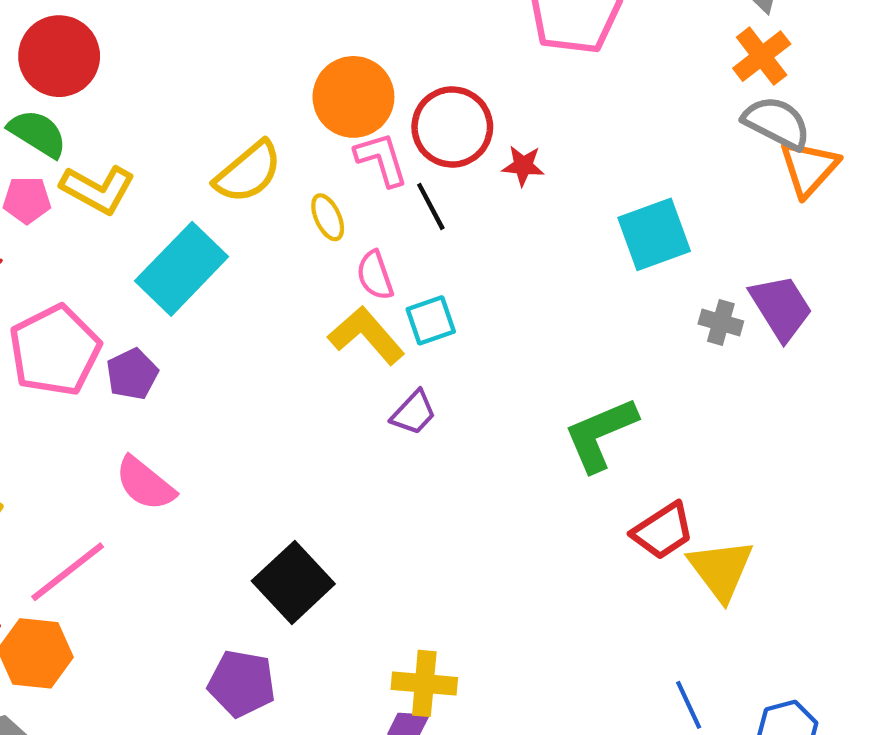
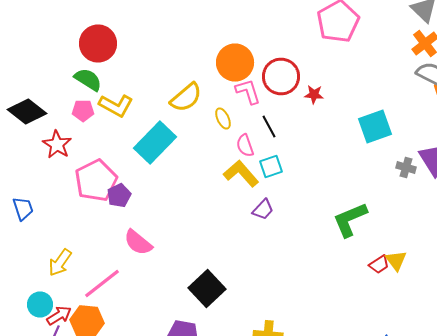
black line: (431, 206) -> (269, 126), moved
purple pentagon: (132, 374) -> (119, 196), moved
red trapezoid: (663, 531) -> (379, 264), size x0.7
yellow triangle: (721, 570) -> (396, 260), moved, size x0.7

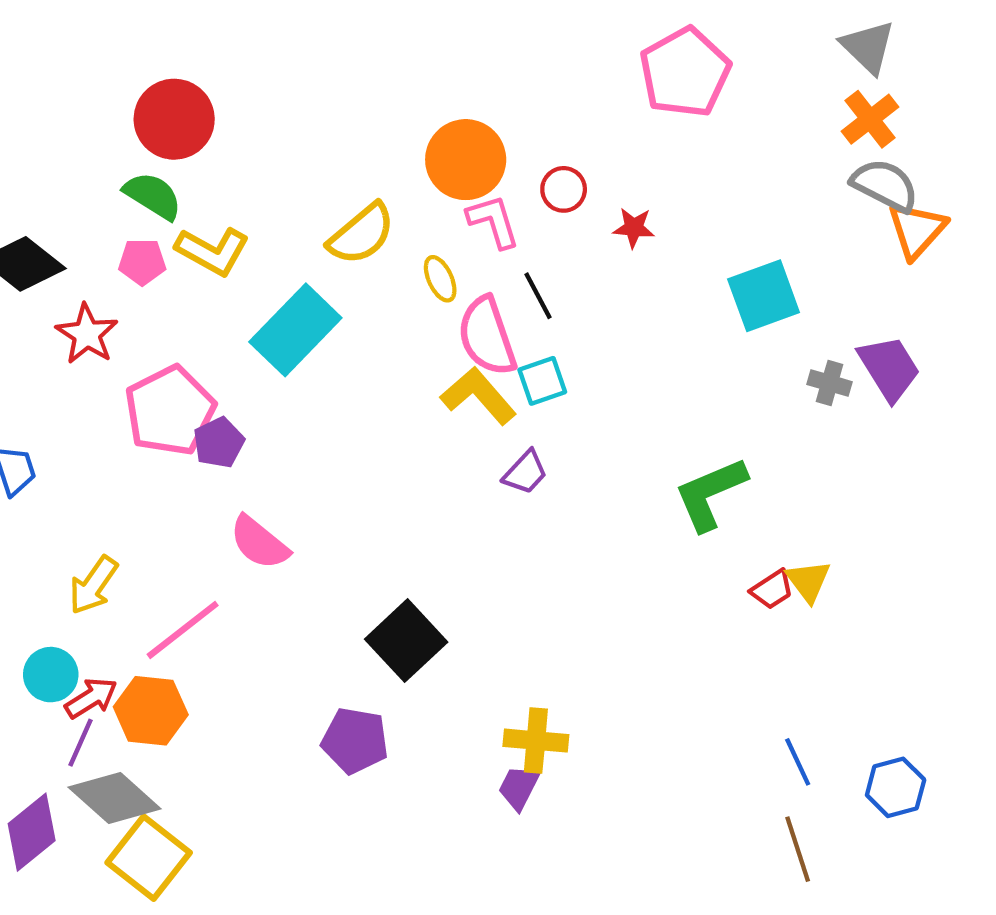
red circle: (281, 76) -> (564, 189), size x0.6
pink semicircle: (245, 146) -> (487, 336), size x1.6

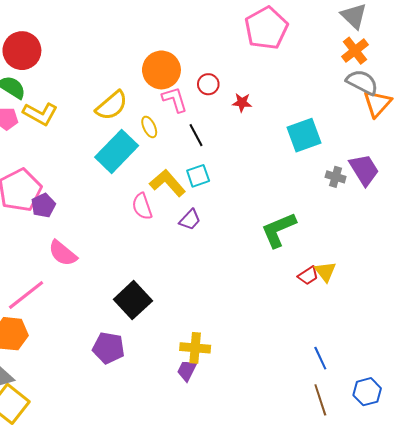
cyan rectangle: (295, 330) -> (117, 151), moved
pink semicircle: (487, 336) -> (142, 206), moved, size x0.7
blue hexagon: (896, 787) -> (367, 392), moved

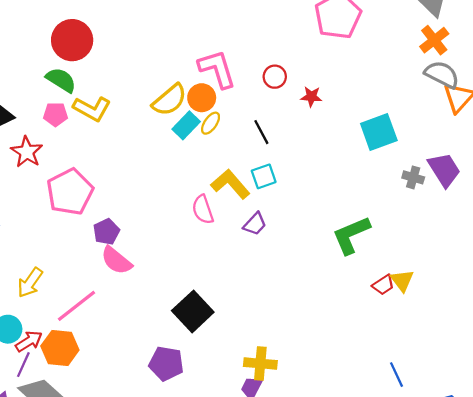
orange circle: (161, 70) -> (202, 98), moved, size x0.7
pink L-shape: (175, 99) -> (217, 69), moved, size x1.4
yellow ellipse: (149, 127) -> (211, 123), turned 60
cyan rectangle: (117, 151) -> (186, 125), moved, size x0.6
purple pentagon: (43, 205) -> (106, 232), moved

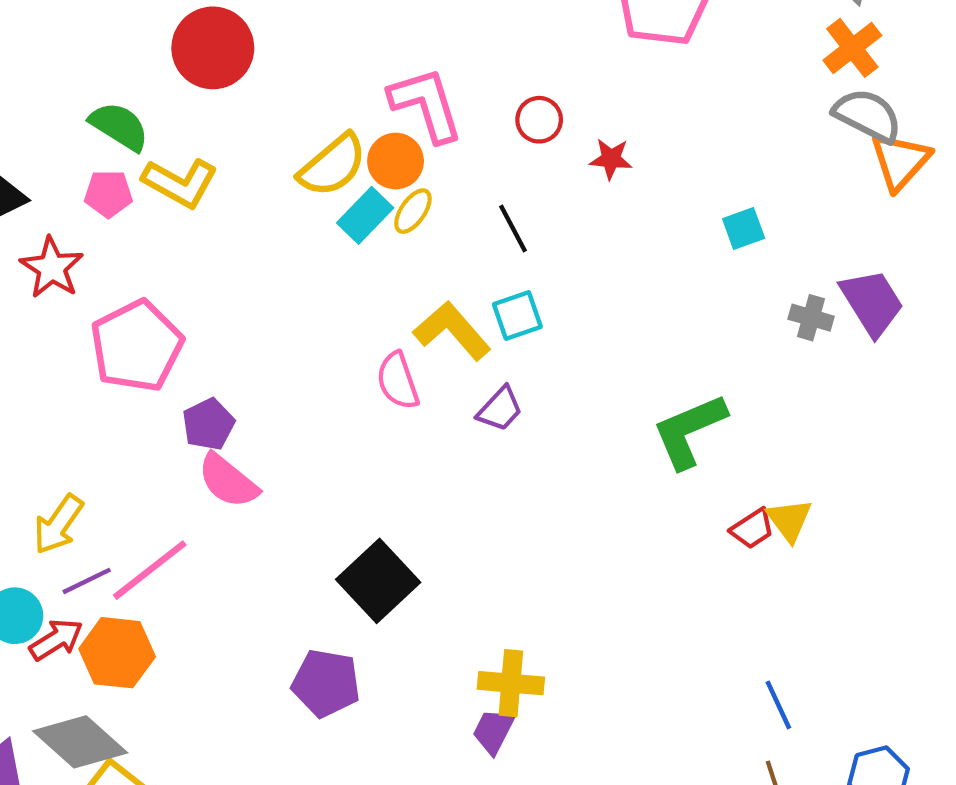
red circle: (72, 40) -> (213, 48), moved
cyan square: (379, 132) -> (744, 228), size x0.6
purple line: (23, 365) -> (87, 581), moved, turned 40

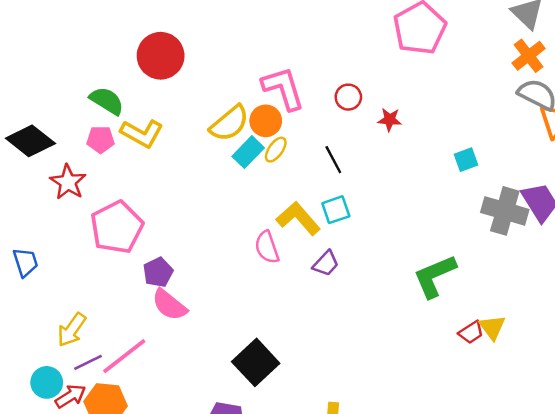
gray cross: (811, 318) -> (505, 211), size x1.8

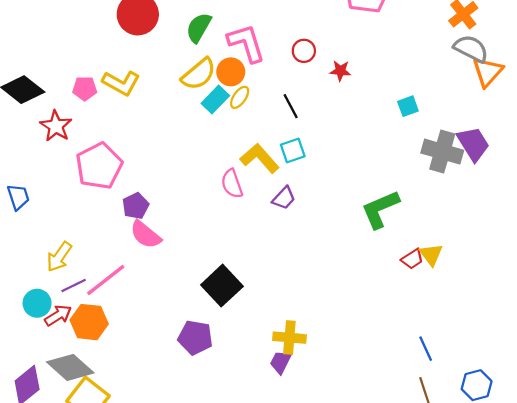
green semicircle: (107, 101) -> (199, 28), moved, turned -92

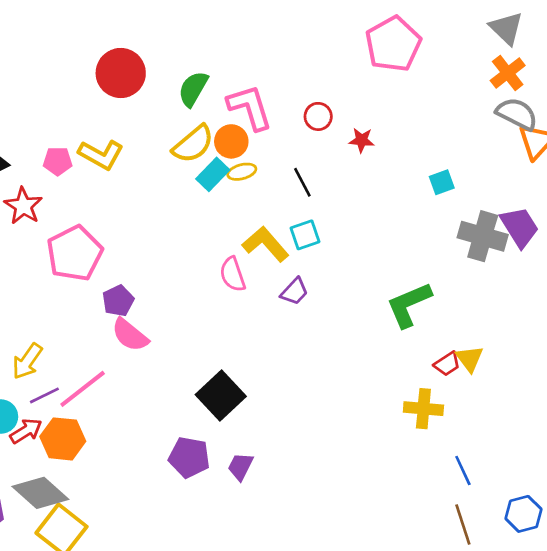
yellow ellipse: (240, 97) -> (242, 172), turned 40
yellow cross: (289, 338) -> (423, 409), moved
purple trapezoid: (281, 362) -> (240, 467), moved

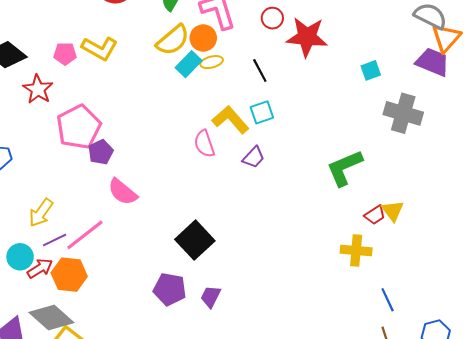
red star: (362, 140) -> (307, 37), size x2.0
purple trapezoid: (520, 227) -> (433, 62), moved, turned -36
purple pentagon: (118, 301) -> (101, 152), moved

